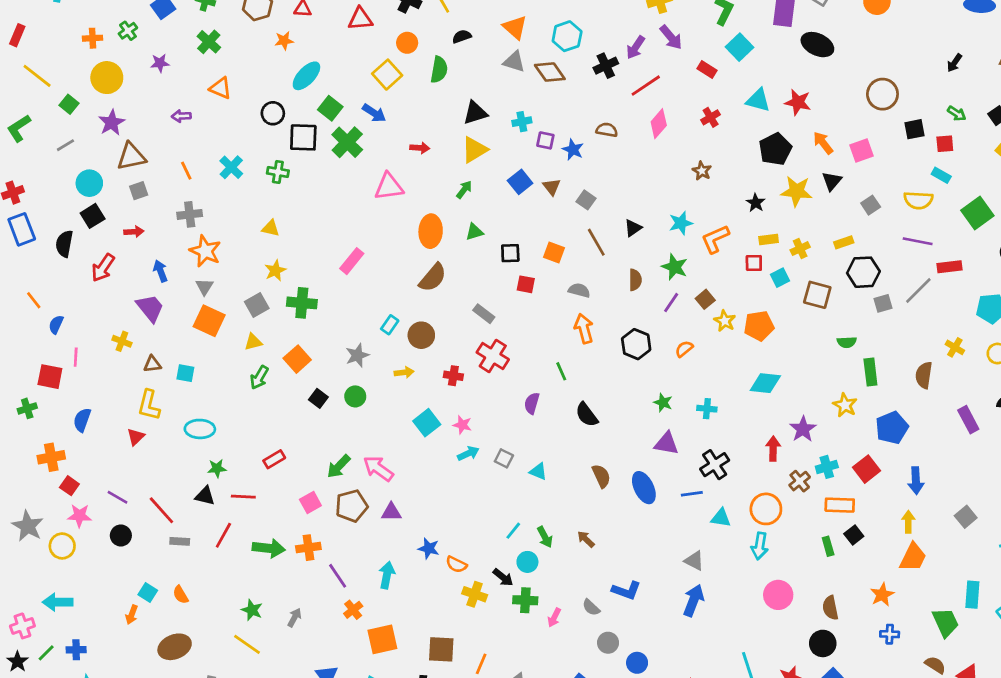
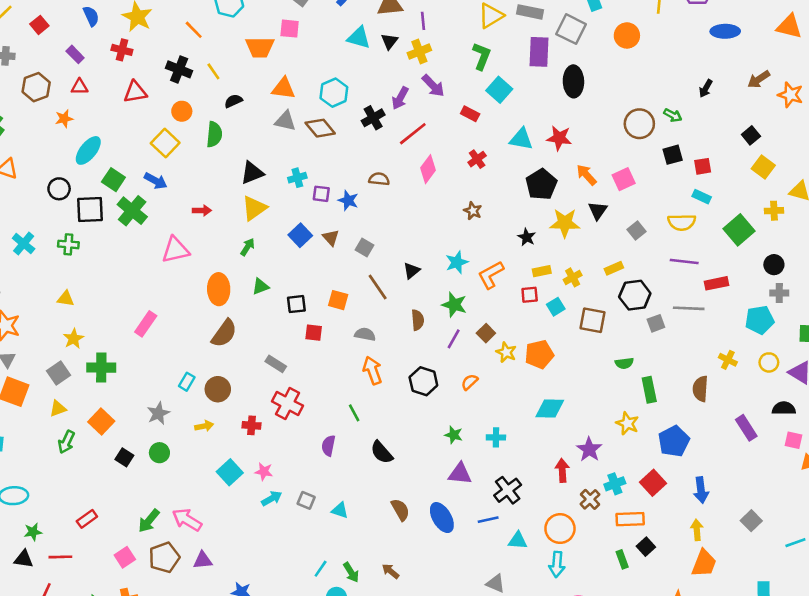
orange triangle: (515, 27) -> (283, 88), turned -30
black ellipse: (817, 45) -> (573, 81), turned 68
green arrow: (957, 113) -> (673, 115), moved
gray line: (918, 290) -> (689, 308), turned 52

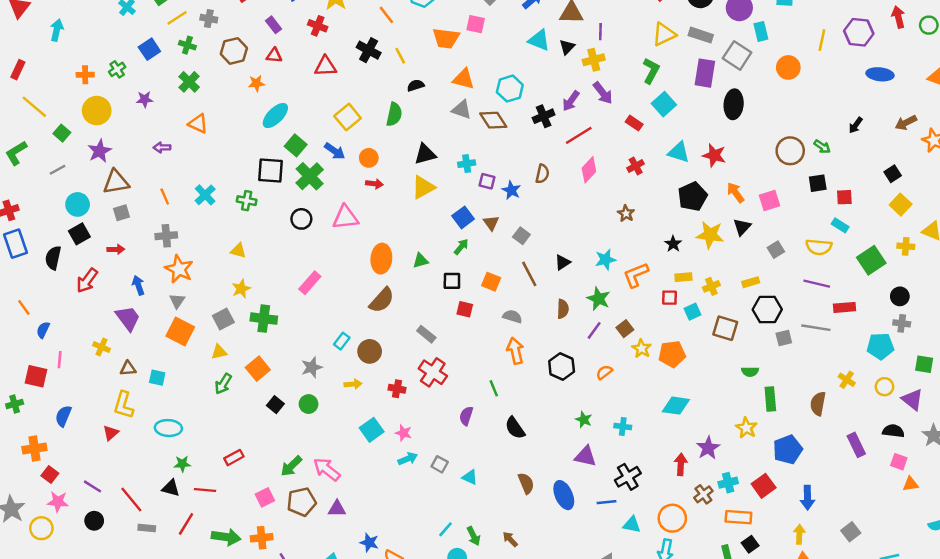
orange circle: (182, 111) -> (369, 158), moved
brown semicircle: (379, 179) -> (542, 174), turned 90
black circle: (59, 189) -> (301, 219), moved
green arrow: (247, 247) -> (461, 247), moved

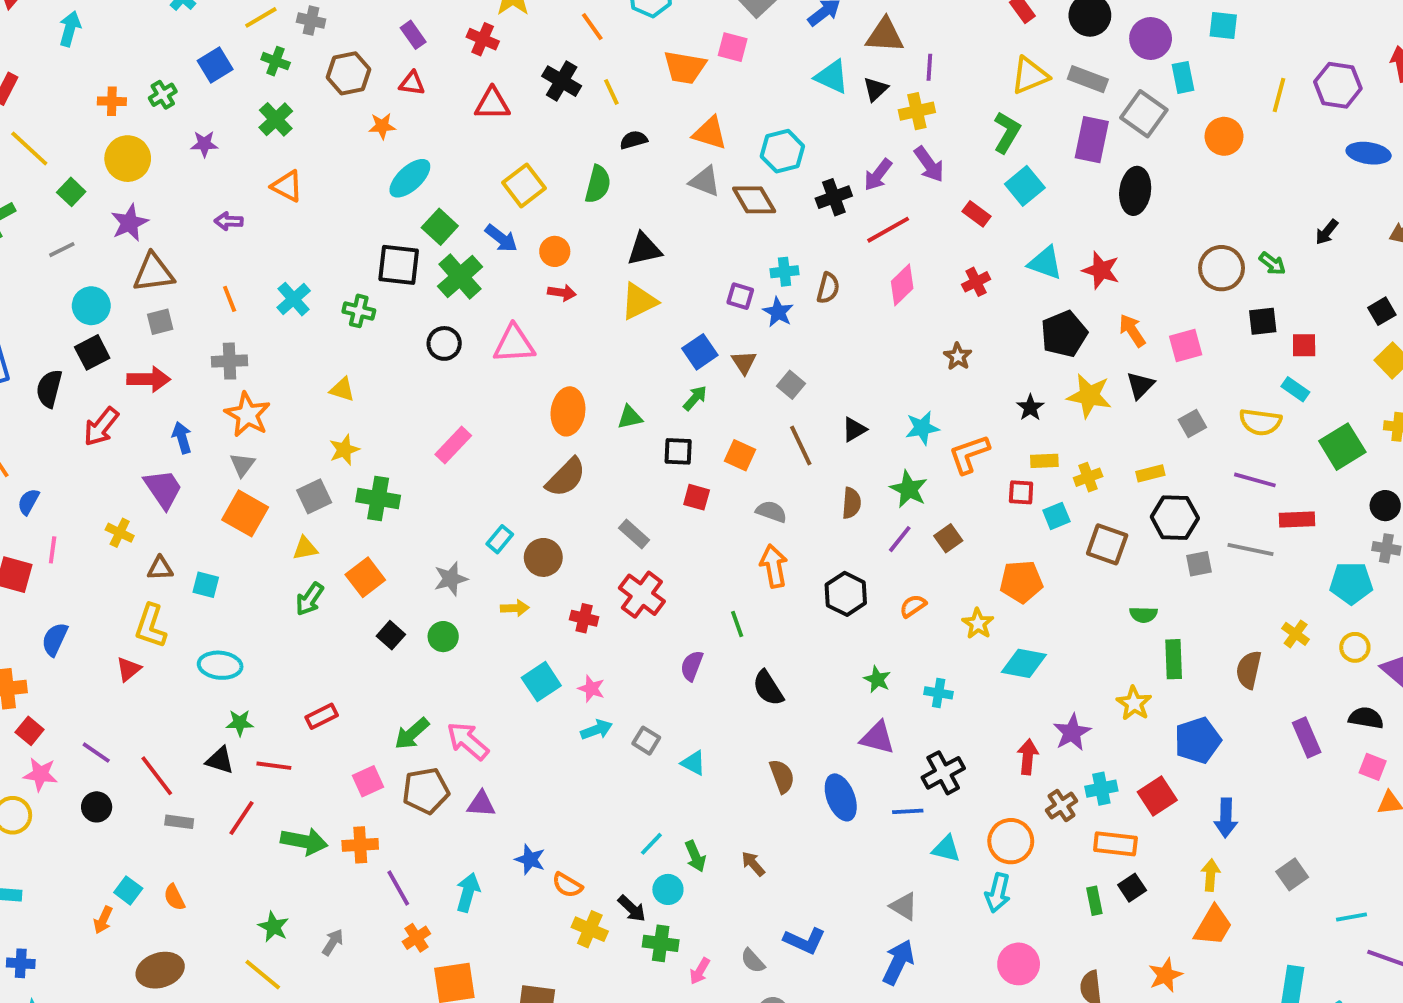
cyan cross: (467, 164) -> (785, 272), moved
red arrow: (116, 249) -> (149, 379), size x1.5
yellow star: (642, 349) -> (978, 624), moved

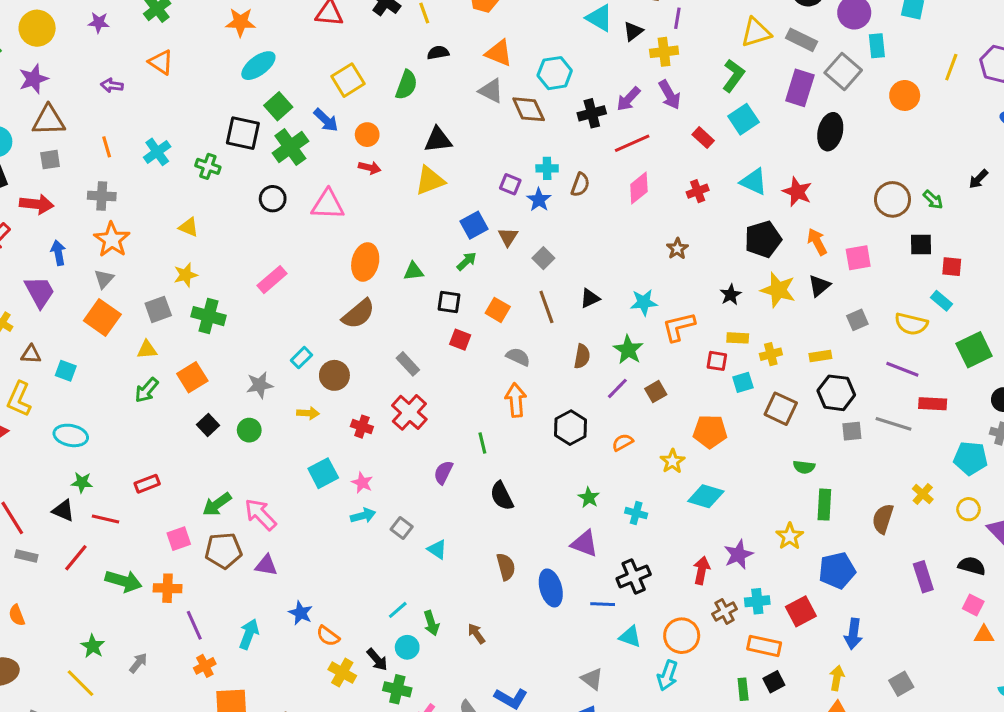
orange star: (382, 126) -> (241, 22), size x1.4

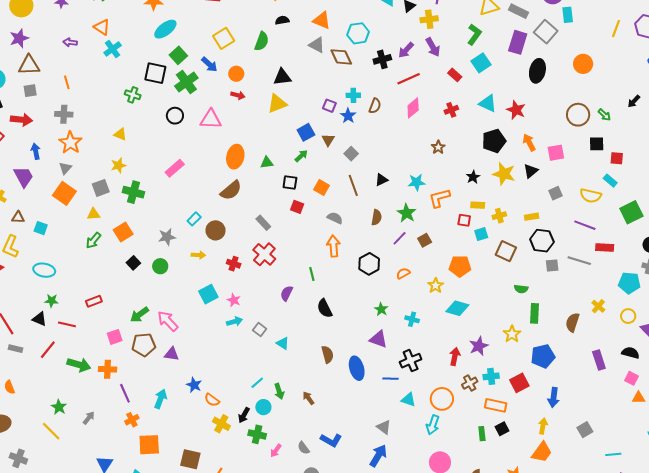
orange circle: (905, 95) -> (583, 64), moved
cyan cross: (157, 152) -> (113, 49), moved
black arrow: (377, 660) -> (244, 415), turned 70

